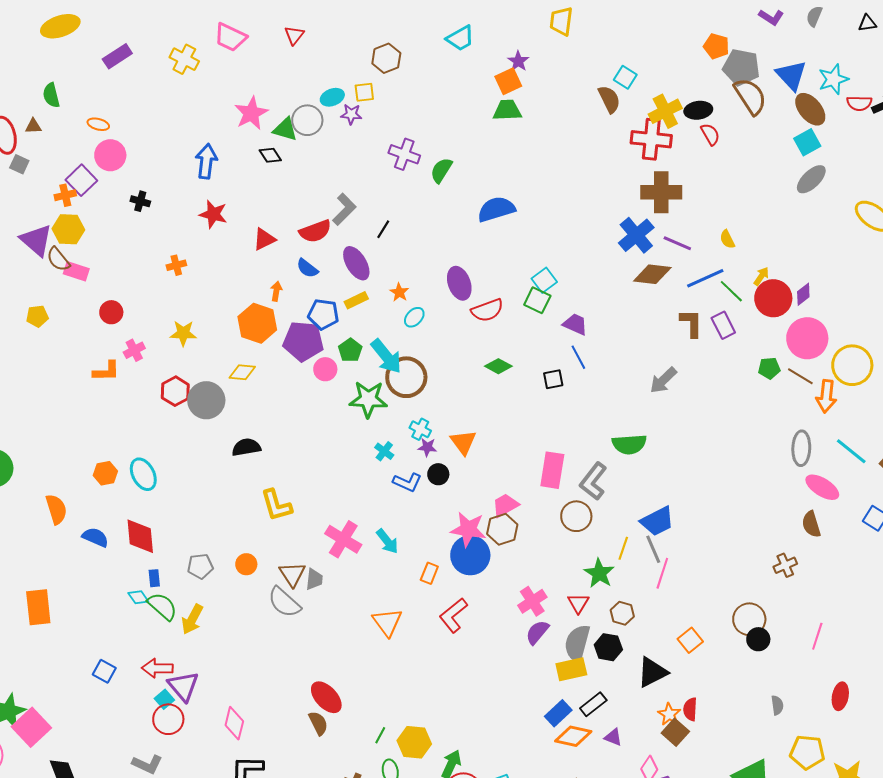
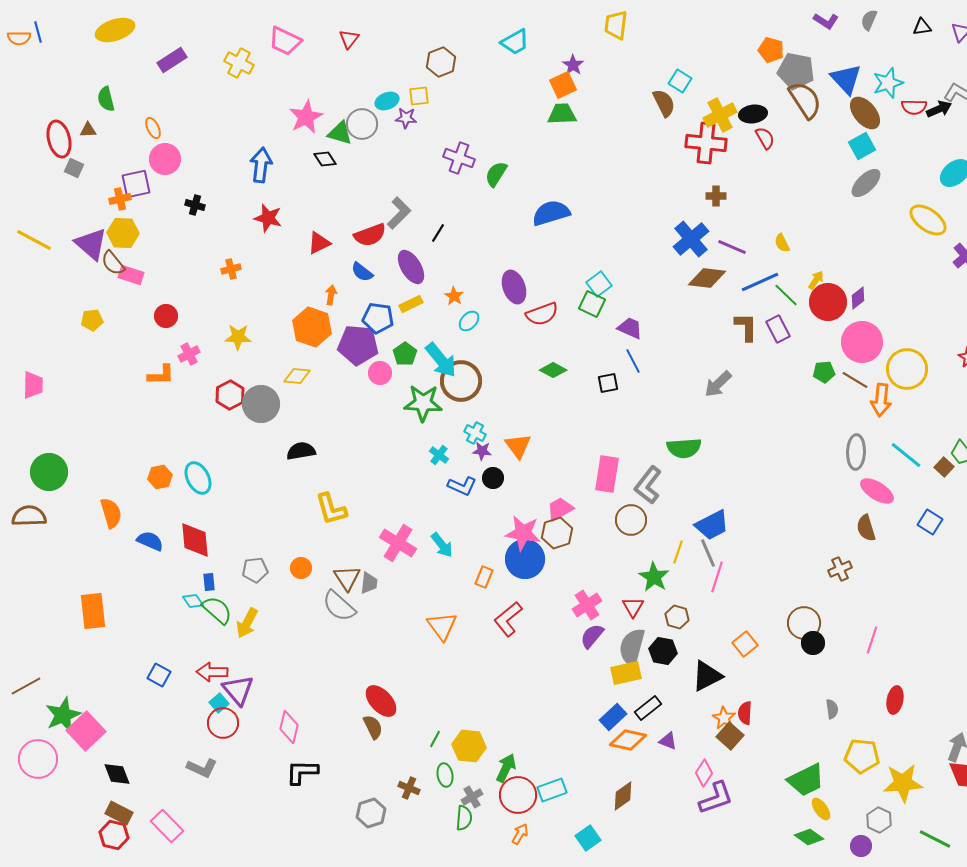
orange ellipse: (98, 124) -> (153, 128), turned 50
purple square: (81, 180) -> (136, 184), turned 32
brown cross: (661, 192) -> (716, 196), size x0.5

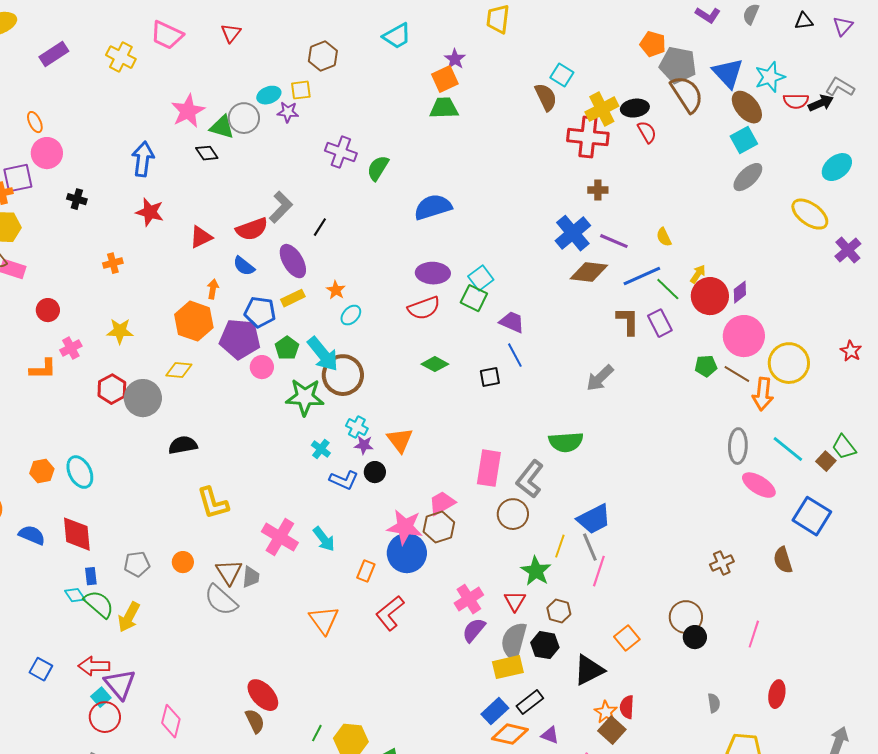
purple ellipse: (514, 287) -> (433, 273), moved, turned -68
blue square: (930, 522) -> (812, 516), size x1.5
brown semicircle: (866, 528) -> (783, 560), moved

